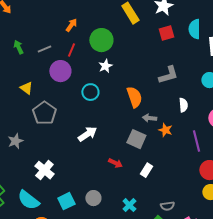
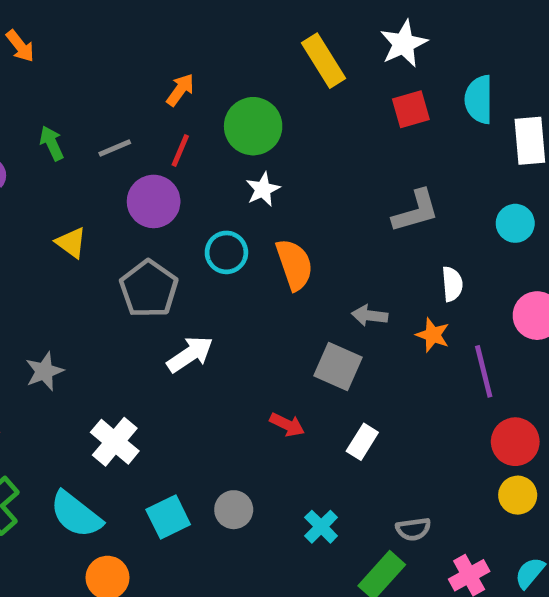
orange semicircle: (134, 97) -> (294, 265), moved
gray pentagon: (44, 113) -> (149, 289), moved
orange star: (165, 130) -> (433, 335), moved
white arrow: (87, 134) -> (190, 354), moved

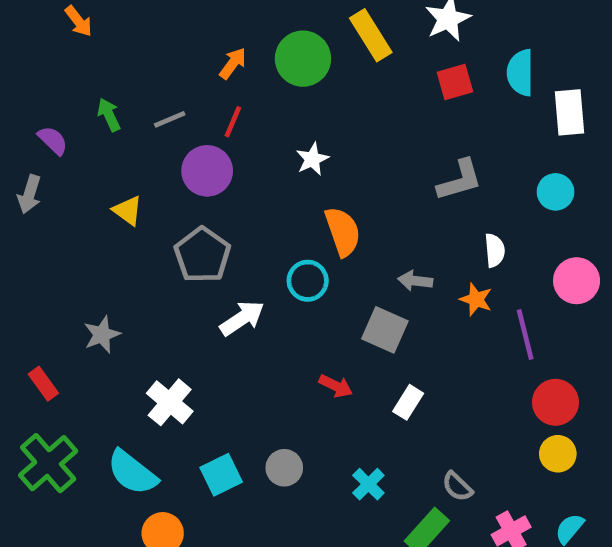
green circle: (253, 126) -> (303, 59), moved
cyan circle: (226, 252) -> (308, 281), moved
gray semicircle: (413, 529) -> (457, 486), turned 52

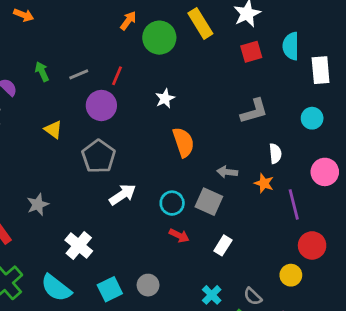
orange arrow: (79, 21) -> (24, 15), turned -30
orange arrow: (233, 63) -> (128, 21), moved
cyan circle: (308, 281) -> (172, 203), moved
yellow circle: (558, 454) -> (291, 275), moved
cyan cross: (368, 484) -> (212, 295), moved

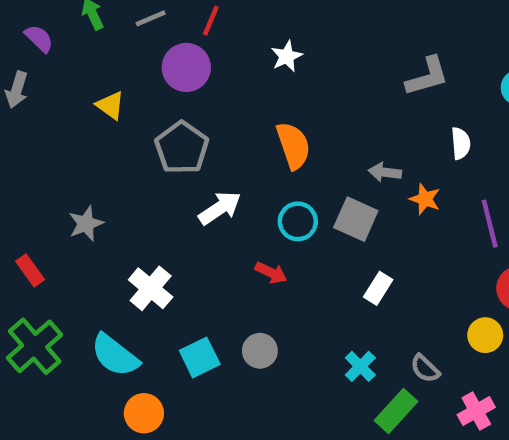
orange semicircle: (183, 142) -> (293, 146), moved
orange star: (264, 183) -> (425, 199), moved
red arrow: (179, 236) -> (271, 273), moved

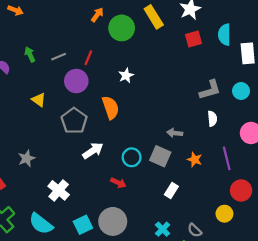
gray L-shape: (427, 76) -> (210, 90), moved
orange semicircle: (293, 146) -> (111, 108), moved
orange star: (425, 199) -> (195, 160), moved
gray circle: (260, 351) -> (113, 221), size x1.6

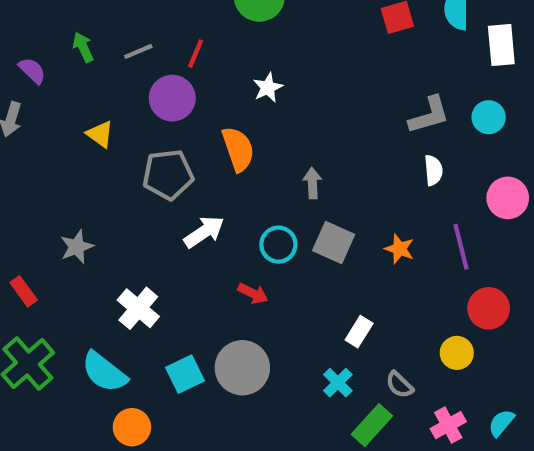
gray pentagon: (74, 121) -> (168, 175), turned 30
gray arrow: (175, 133) -> (312, 183), moved, turned 80
white rectangle: (171, 190) -> (359, 332), moved

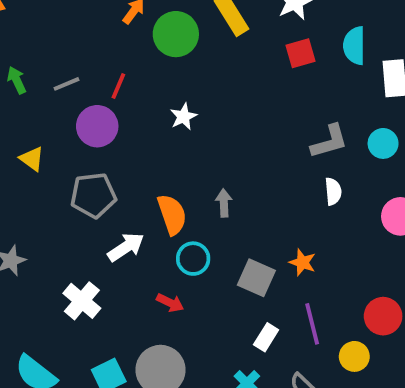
orange semicircle: (238, 149) -> (172, 214), moved
gray square: (334, 242) -> (256, 278), moved
purple line: (461, 247) -> (312, 324), moved
white cross: (138, 308) -> (82, 301), moved

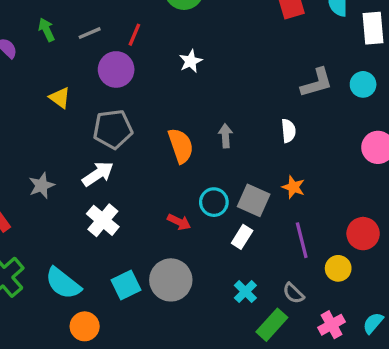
white semicircle: (333, 191) -> (288, 131), moved
white arrow: (126, 247) -> (98, 174), moved
cyan circle: (193, 259) -> (214, 202), moved
white rectangle: (266, 337) -> (242, 237), moved

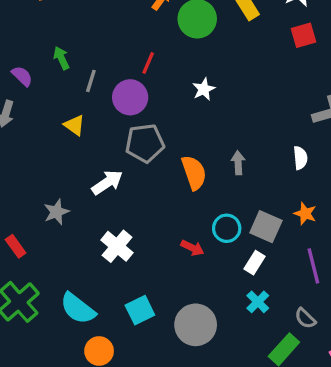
gray line: (90, 33) -> (91, 81), moved, turned -50
gray pentagon: (113, 129) -> (145, 143), moved
white arrow: (98, 174) -> (107, 182), moved
gray circle: (171, 280) -> (196, 325), moved
cyan cross: (245, 292) -> (258, 302), moved

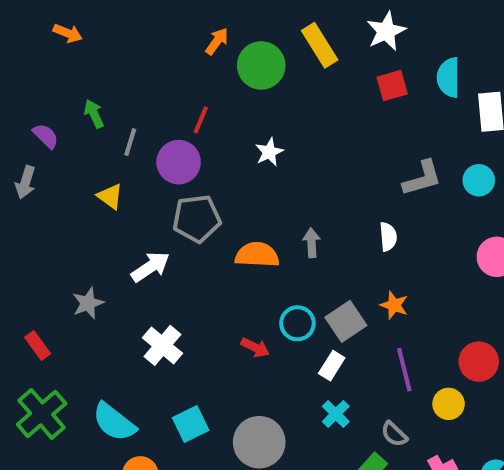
orange semicircle: (194, 173) -> (257, 255), turned -68
gray square: (266, 227) -> (346, 321), turned 32

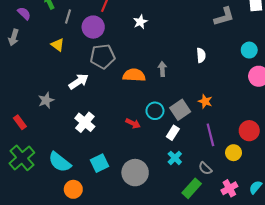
gray L-shape: (422, 178) -> (224, 17), moved
cyan circle: (479, 180) -> (249, 50), moved
white semicircle: (388, 237) -> (201, 55), moved

